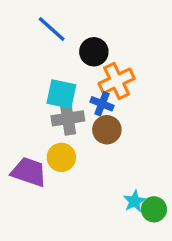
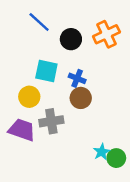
orange cross: (117, 81) -> (106, 34), moved
gray cross: (68, 118) -> (51, 121), moved
yellow circle: (61, 157) -> (29, 97), moved

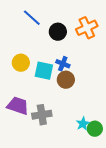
cyan square: (46, 71) -> (44, 71), moved
yellow circle: (29, 97) -> (21, 63), moved
gray cross: (51, 121) -> (42, 115), moved

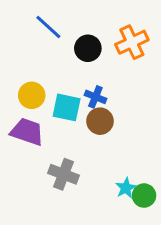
purple trapezoid: (18, 106) -> (27, 132), moved
gray cross: (42, 115) -> (64, 174), turned 30

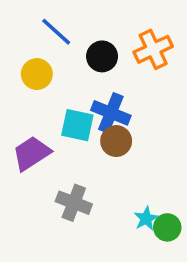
yellow circle: (32, 95) -> (37, 74), moved
blue cross: (95, 97) -> (111, 113), size x1.5
purple trapezoid: (27, 132) -> (32, 153), turned -52

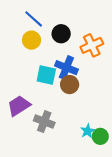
orange cross: (153, 49) -> (92, 45), moved
yellow circle: (37, 74) -> (31, 40), moved
purple trapezoid: (32, 153) -> (19, 106), moved

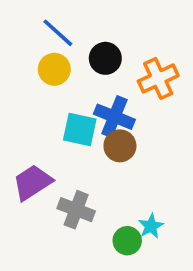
green circle: (100, 136) -> (127, 241), moved

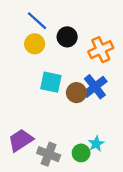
blue cross: (114, 117) -> (95, 87), moved, turned 30
purple trapezoid: (32, 182) -> (21, 140), moved
gray cross: (76, 210) -> (49, 154), moved

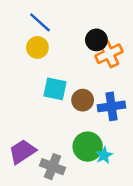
black circle: (67, 37) -> (96, 40), moved
blue cross: (95, 87) -> (111, 106), moved, turned 30
green circle: (81, 153) -> (88, 147), moved, size x1.5

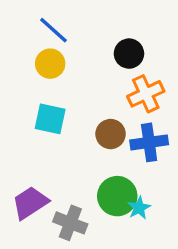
orange cross: (109, 54) -> (146, 94), moved
cyan square: (55, 89) -> (50, 119), moved

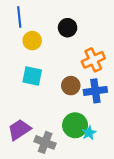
blue line: (54, 30) -> (19, 17), moved, turned 42
black circle: (129, 54) -> (68, 28), moved

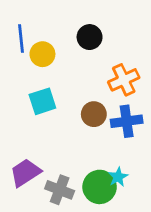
blue line: (19, 17) -> (21, 38), moved
cyan square: (32, 76) -> (42, 101), turned -30
green circle: (75, 125) -> (100, 187), moved

